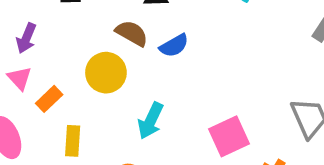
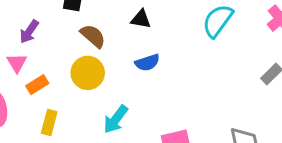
brown semicircle: (132, 33) -> (93, 36), moved

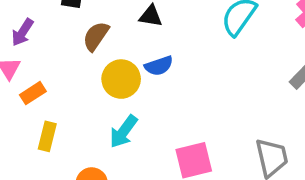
brown semicircle: (93, 36) -> (96, 36), turned -96
yellow circle: (88, 73) -> (121, 79), moved

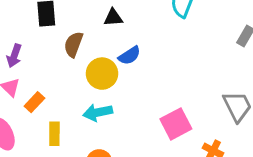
cyan arrow: (123, 132) -> (98, 112), moved, turned 56

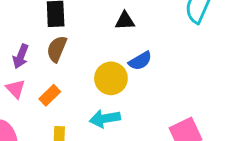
brown semicircle: (73, 44) -> (57, 49), moved
orange rectangle: (34, 102) -> (50, 95), moved

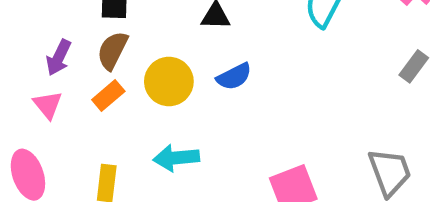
yellow circle: (111, 78) -> (169, 82), moved
orange rectangle: (50, 95) -> (108, 95), moved

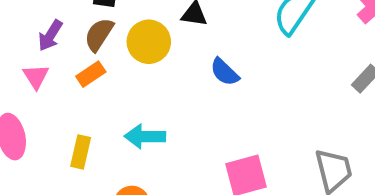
blue semicircle: (234, 77) -> (225, 72), moved, turned 64
yellow circle: (169, 82) -> (149, 42), moved

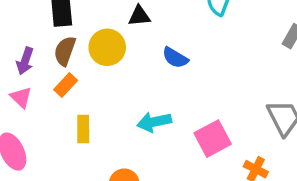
cyan arrow: (145, 136) -> (154, 122), moved
yellow rectangle: (81, 152) -> (83, 129), moved

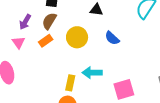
yellow circle: (107, 47) -> (77, 37), moved
yellow rectangle: (83, 129) -> (70, 83), moved

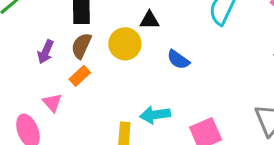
yellow circle: (77, 37) -> (125, 44), moved
pink triangle: (18, 42) -> (52, 103), moved

